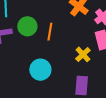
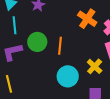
cyan circle: (40, 70) -> (68, 76), moved

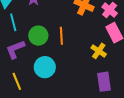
cyan circle: (68, 76) -> (45, 67), moved

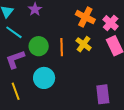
cyan line: (13, 22) -> (14, 32), turned -42
yellow cross: (99, 51) -> (84, 44), moved

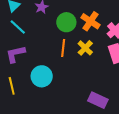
green circle: (39, 46) -> (66, 22), moved
purple rectangle: (103, 94) -> (98, 100), turned -66

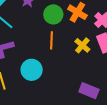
yellow cross: (85, 48) -> (82, 45), moved

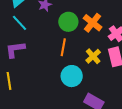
cyan circle: (32, 70) -> (72, 76), moved

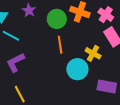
yellow cross: (93, 56) -> (93, 53), moved

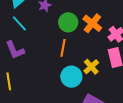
purple L-shape: (15, 62) -> (15, 50), turned -105

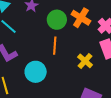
cyan circle: (71, 77) -> (36, 72), moved

